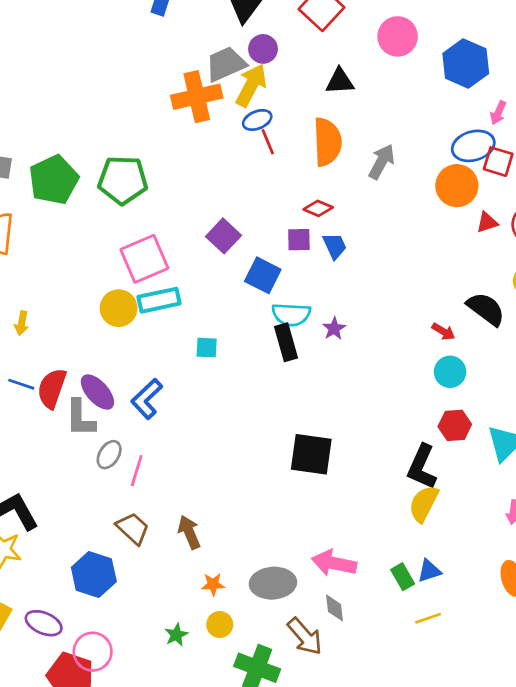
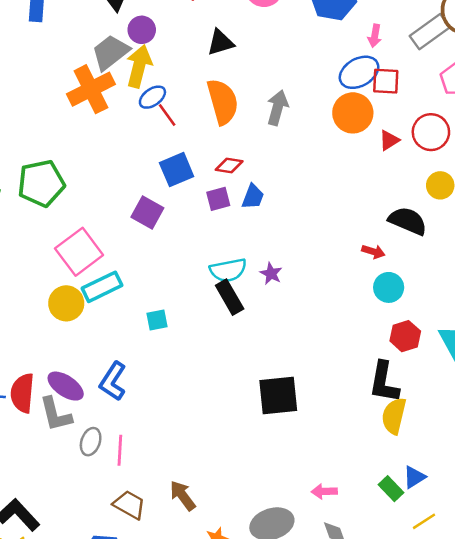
blue trapezoid: (335, 246) -> (253, 197), turned 60
blue square: (263, 275) -> (177, 170), moved, turned -36
pink arrow: (334, 563) -> (324, 491), size x0.6

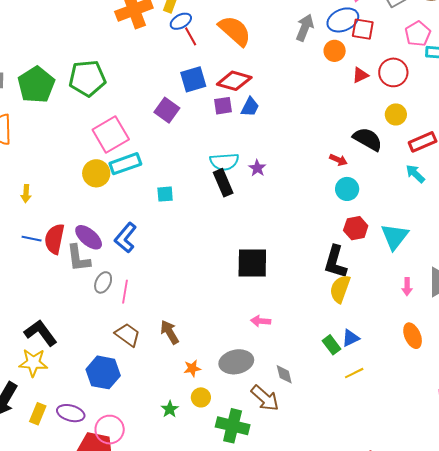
orange semicircle: (223, 102) -> (235, 31), turned -39
gray arrow: (277, 108) -> (305, 28), moved
orange circle: (353, 113) -> (335, 51), size x0.7
red diamond: (229, 166) -> (234, 81), size x1.6
pink arrow: (324, 491) -> (261, 321), moved

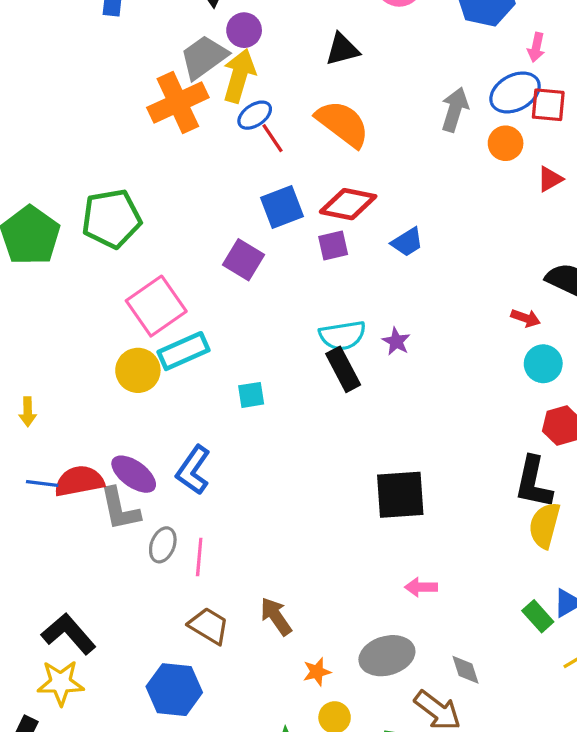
blue trapezoid: (250, 107) -> (407, 242), moved, turned 35
red semicircle: (55, 239) -> (79, 481), turned 72

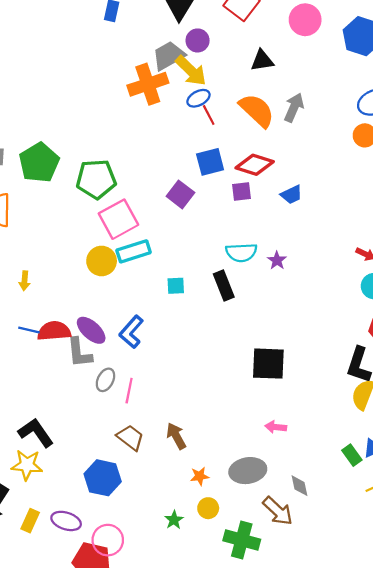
yellow arrow: (239, 76) -> (191, 71), turned 112
gray arrow: (455, 110) -> (294, 108), moved
green pentagon: (111, 219) -> (96, 179), moved
black rectangle: (343, 369) -> (224, 286), moved

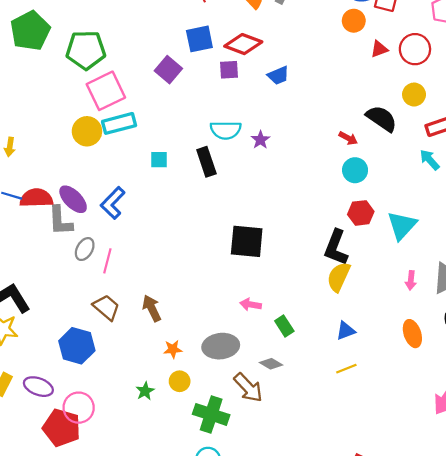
green rectangle: (352, 455) -> (284, 326), moved
gray diamond: (299, 486) -> (271, 364), turned -50

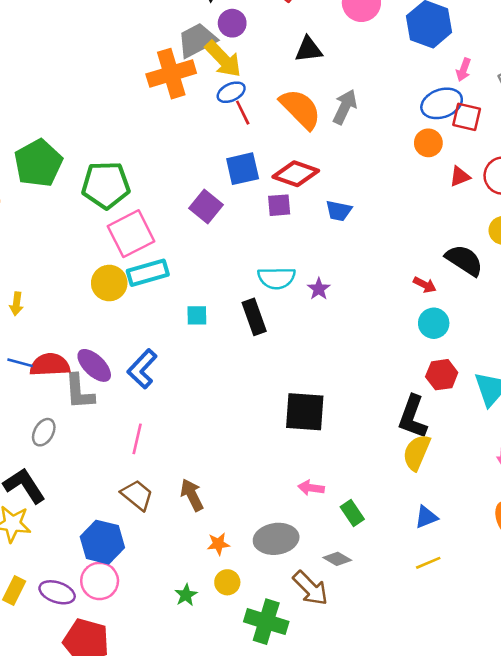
blue trapezoid: (278, 75) -> (339, 211), turned 35
gray ellipse: (85, 249) -> (44, 432), moved
pink circle: (79, 408) -> (100, 581), moved

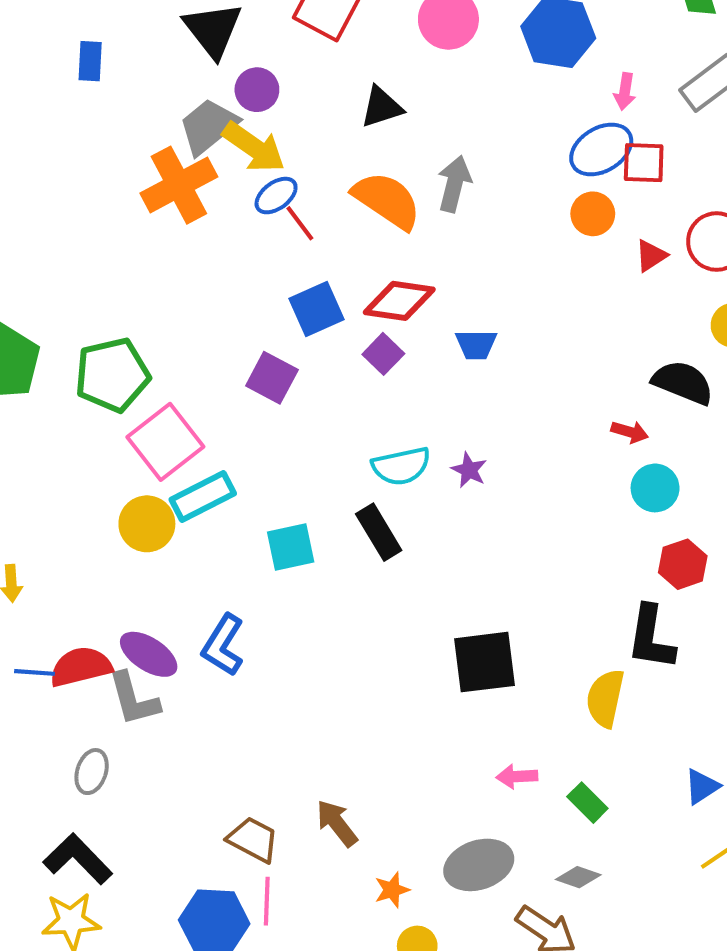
purple square: (279, 205) -> (383, 354), turned -30
cyan square: (197, 315) -> (291, 547), size x1.4
pink line: (137, 439) -> (267, 901), moved
yellow semicircle: (417, 452) -> (605, 698), moved

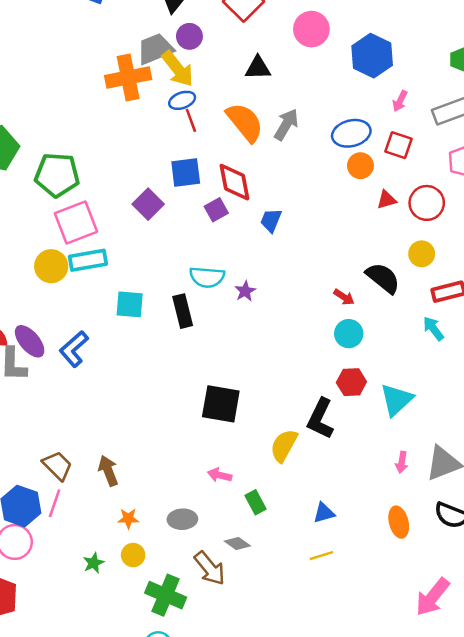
blue ellipse: (601, 149) -> (351, 133), moved
red diamond: (399, 301) -> (234, 182), turned 54
blue trapezoid: (476, 345) -> (271, 220), turned 95
gray ellipse: (479, 865) -> (182, 519), size x0.7

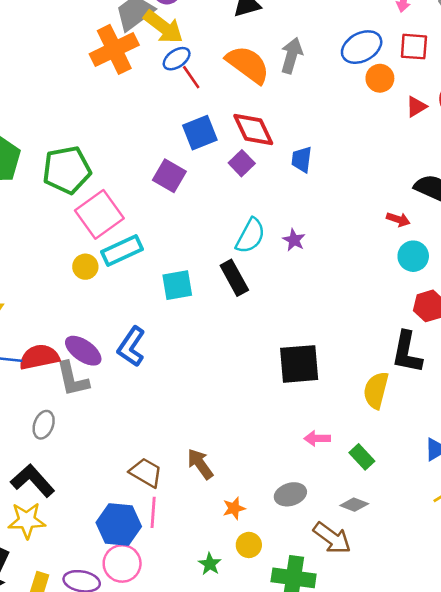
yellow circle: (51, 266) -> (85, 267), size x0.7
cyan semicircle: (207, 277) -> (250, 236), turned -52

